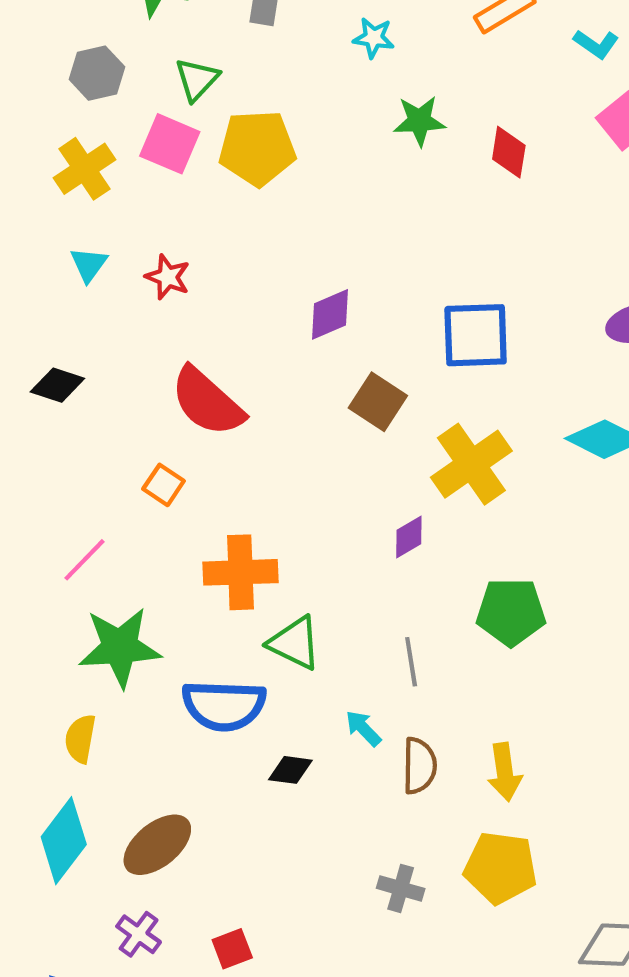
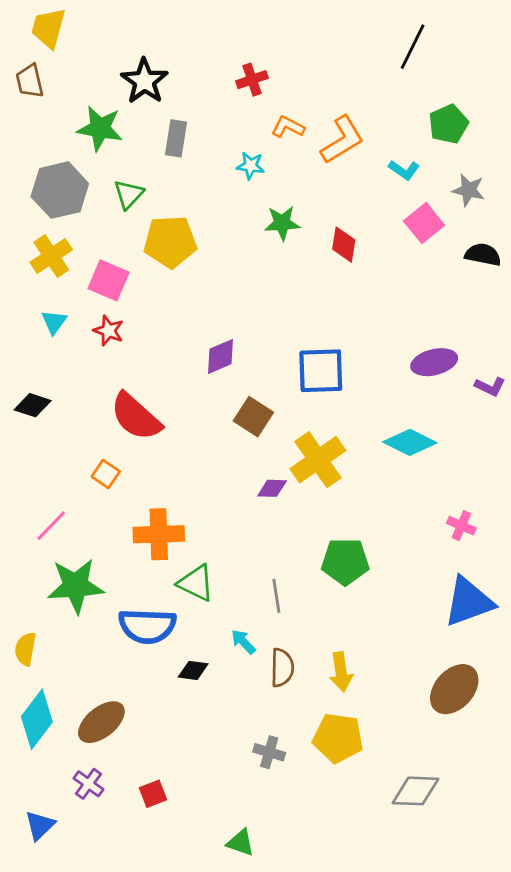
gray hexagon: (97, 73) -> (60, 190), size x1.5
pink square: (170, 144) -> (109, 280), moved
purple diamond: (409, 537) -> (272, 488), moved, turned 32
yellow semicircle: (80, 739) -> (25, 649), moved

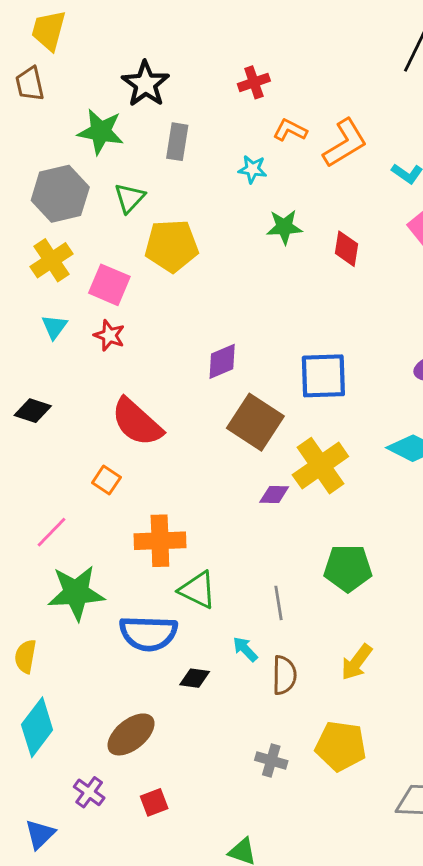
brown square: (253, 417) -> (255, 422), size x1.4
yellow arrow: (341, 672) -> (357, 662), moved, turned 45
brown ellipse: (101, 722) -> (131, 734), moved

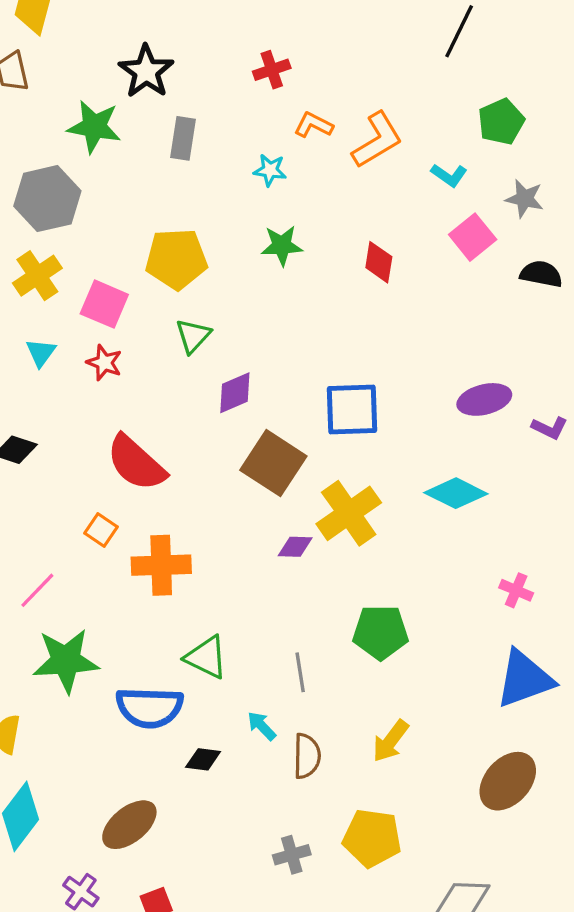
green triangle: (130, 198) -> (193, 336), moved
green star: (284, 227) -> (282, 245), moved
orange cross: (160, 541) -> (161, 565), moved
gray cross: (271, 760) -> (292, 855), turned -32

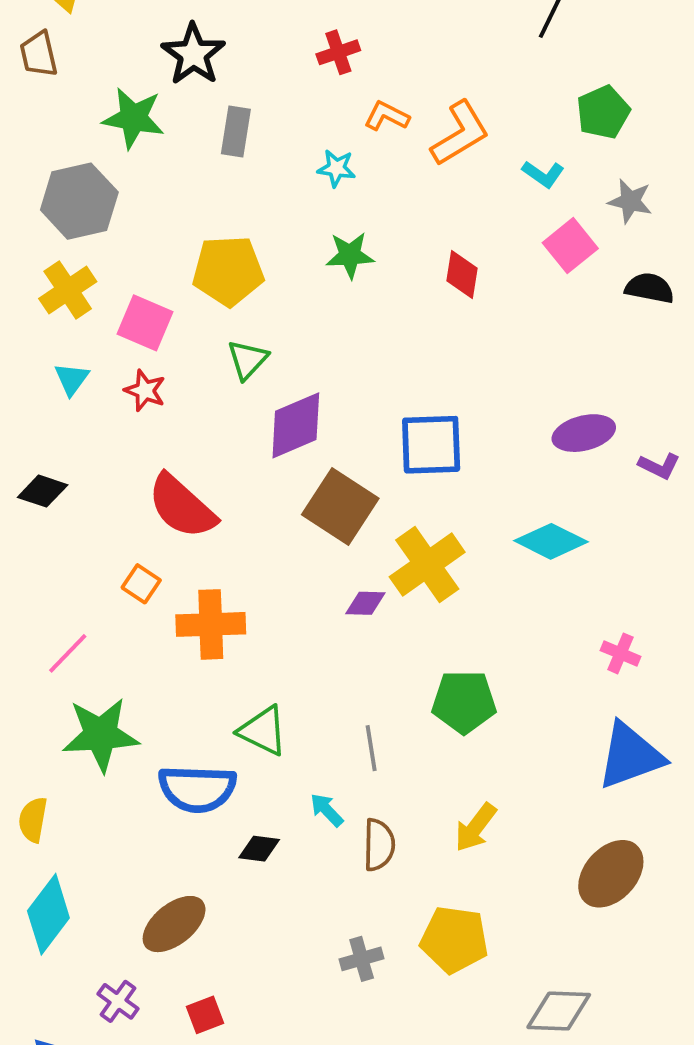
purple diamond: (235, 393) -> (296, 425), size x1.4

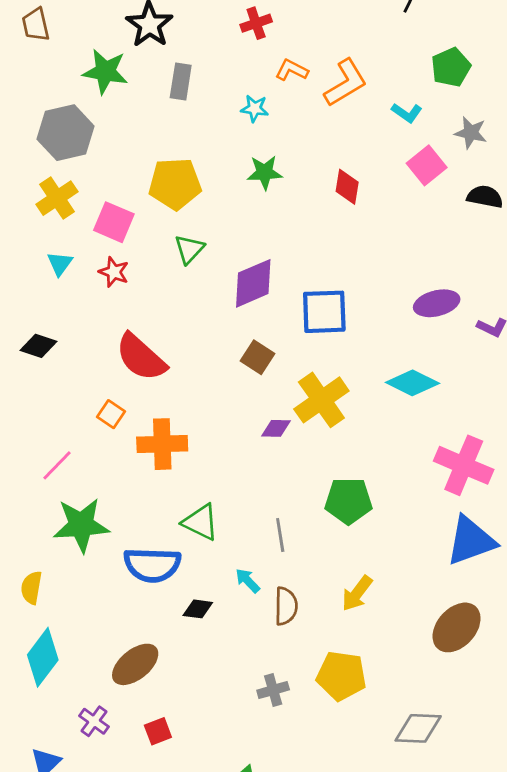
purple diamond: (296, 425) -> (253, 283), moved
brown square: (340, 507) -> (257, 357), size x0.6
pink cross: (621, 653) -> (464, 465), size x2.0

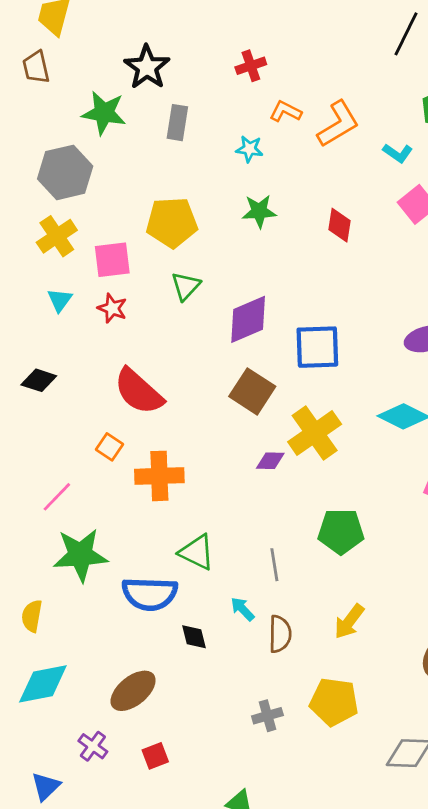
pink square: (114, 222) -> (112, 260), turned -30
brown square: (257, 357) -> (252, 391), size x1.4
black diamond: (198, 609) -> (194, 637), turned 68
cyan diamond: (43, 657) -> (43, 684), turned 42

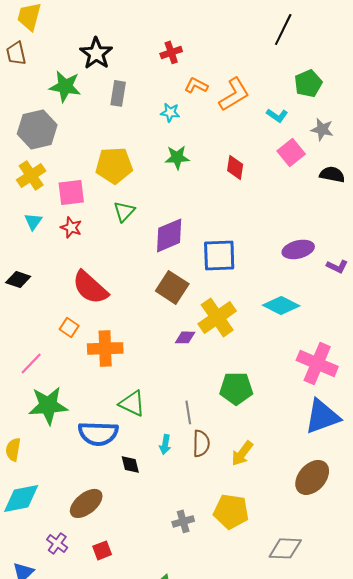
cyan arrow: (243, 609) -> (165, 444), turned -126
brown semicircle: (280, 634) -> (201, 443), moved

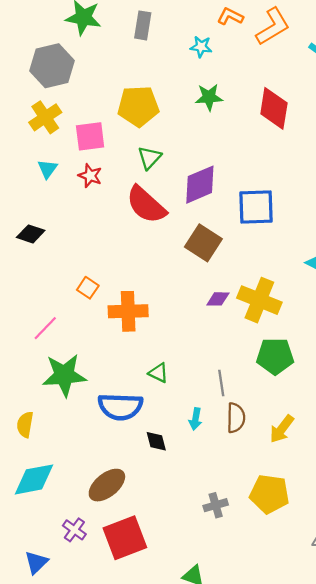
red diamond: (235, 167) -> (274, 108), size x1.5
red semicircle: (90, 287) -> (146, 205), moved
yellow cross: (217, 317) -> (259, 300), moved, turned -33
green triangle: (132, 403) -> (158, 373), size x0.7
red square: (102, 550) -> (125, 538), size x2.0

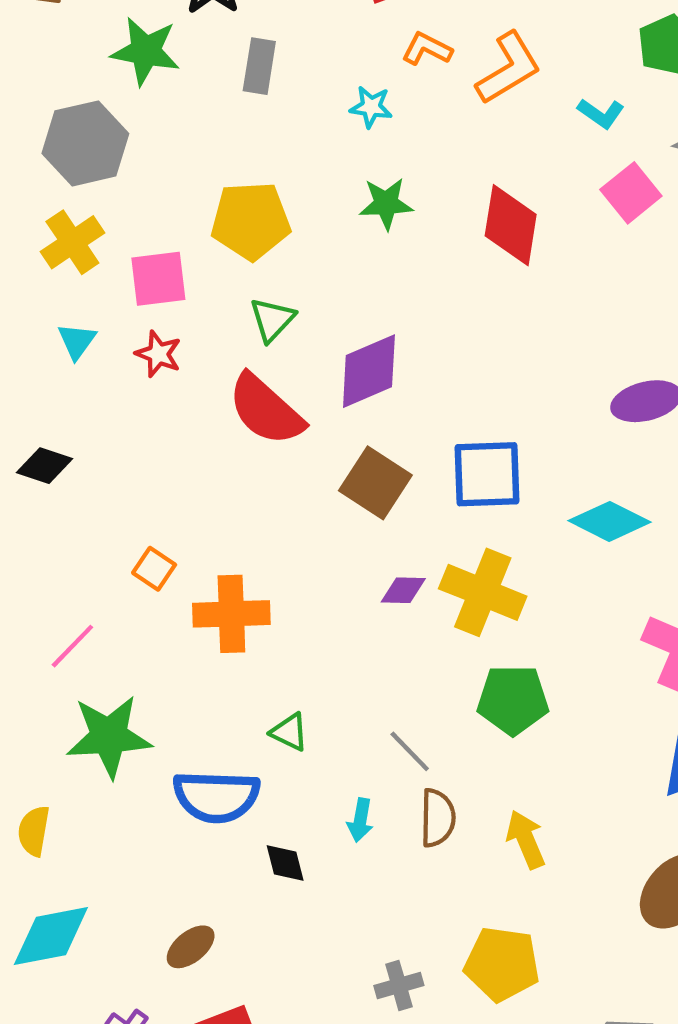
blue square: (256, 207) -> (487, 474), moved
gray line: (221, 383) -> (410, 751), turned -35
yellow arrow: (282, 429) -> (526, 839), turned 120
brown ellipse: (107, 485) -> (191, 947), size x0.7

